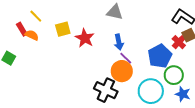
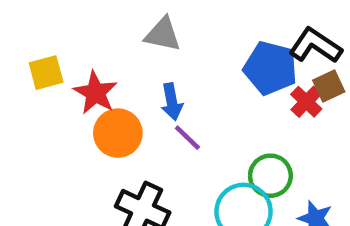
blue pentagon: (160, 56) -> (270, 68), moved, turned -30
orange circle: (122, 71) -> (118, 133), moved
green circle: (174, 75) -> (270, 176), moved

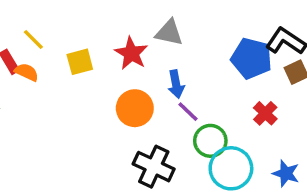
red star: (95, 93) -> (131, 53), moved
red cross: (306, 102) -> (265, 113), moved
green circle: (270, 176) -> (210, 141), moved

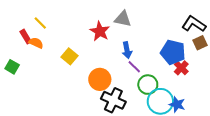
blue pentagon: (252, 58) -> (173, 52), moved
yellow square: (80, 62) -> (70, 56), moved, turned -35
orange circle: (135, 108) -> (100, 79), moved
blue star: (286, 173) -> (177, 104), moved

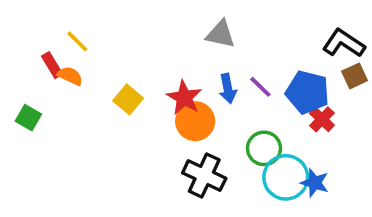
red star: (100, 31) -> (184, 98), moved
purple line: (134, 67) -> (260, 87), moved
orange circle: (100, 79) -> (195, 121), moved

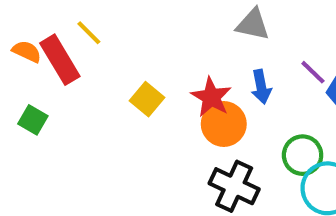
red rectangle: (52, 65) -> (60, 60), size x1.6
orange semicircle: (70, 76) -> (27, 51), moved
purple line: (260, 87) -> (313, 72), moved

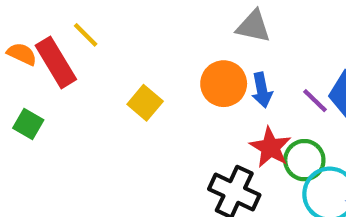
purple line: (313, 72) -> (315, 101), moved
red star: (211, 97) -> (270, 147), moved
orange circle: (224, 124) -> (224, 84), moved

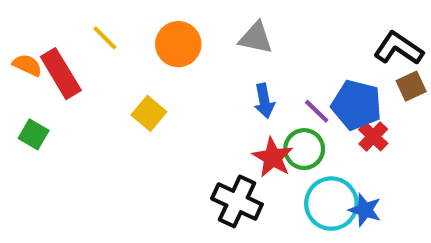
yellow line: (86, 35) -> (105, 38), moved
orange circle: (224, 84) -> (178, 44), moved
green circle: (304, 160) -> (304, 149), moved

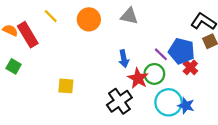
blue arrow: (264, 101) -> (124, 59), moved
yellow square: (149, 113) -> (66, 86), moved, turned -35
black cross: (237, 201) -> (119, 101), turned 30

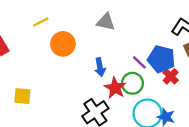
yellow line: (51, 16) -> (41, 22), moved, turned -72
orange circle: (89, 19) -> (63, 44), moved
yellow square: (66, 86) -> (22, 96), moved

